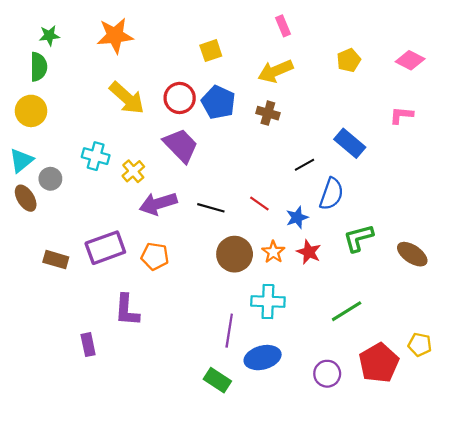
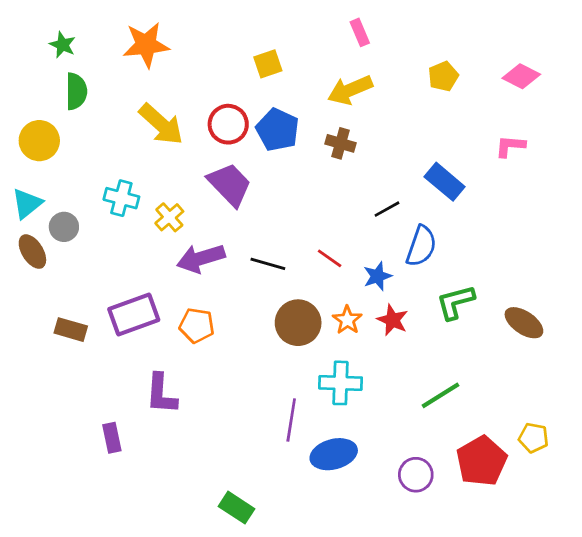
green star: (49, 36) -> (63, 45), turned 30
green semicircle: (39, 67) -> (76, 91), moved
green rectangle: (217, 380) -> (236, 508), moved

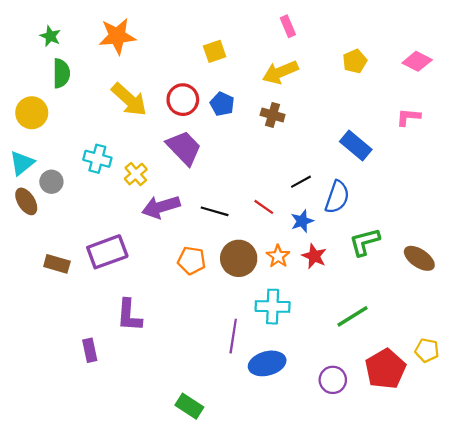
blue pentagon: (278, 130) -> (222, 104), size x0.7
black line: (387, 209) -> (301, 182), moved
orange pentagon: (197, 325) -> (192, 261), moved

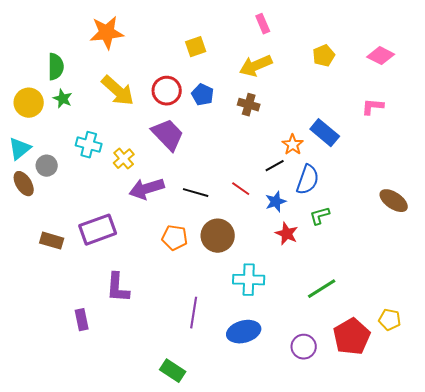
green star: (50, 36) -> (63, 99), moved
green L-shape: (365, 242) -> (320, 216), moved, size x0.7
orange star: (278, 256) -> (293, 145), moved
brown ellipse: (419, 258) -> (394, 201), moved
purple line: (233, 336) -> (194, 313), moved

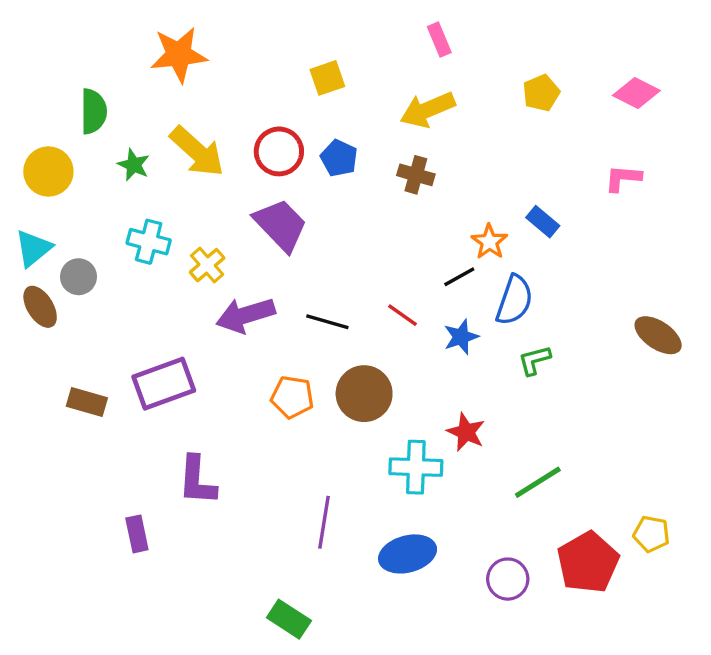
green star: (63, 99) -> (134, 165), moved
blue rectangle: (325, 133) -> (543, 222), size x0.7
red star: (287, 234) -> (466, 432), moved

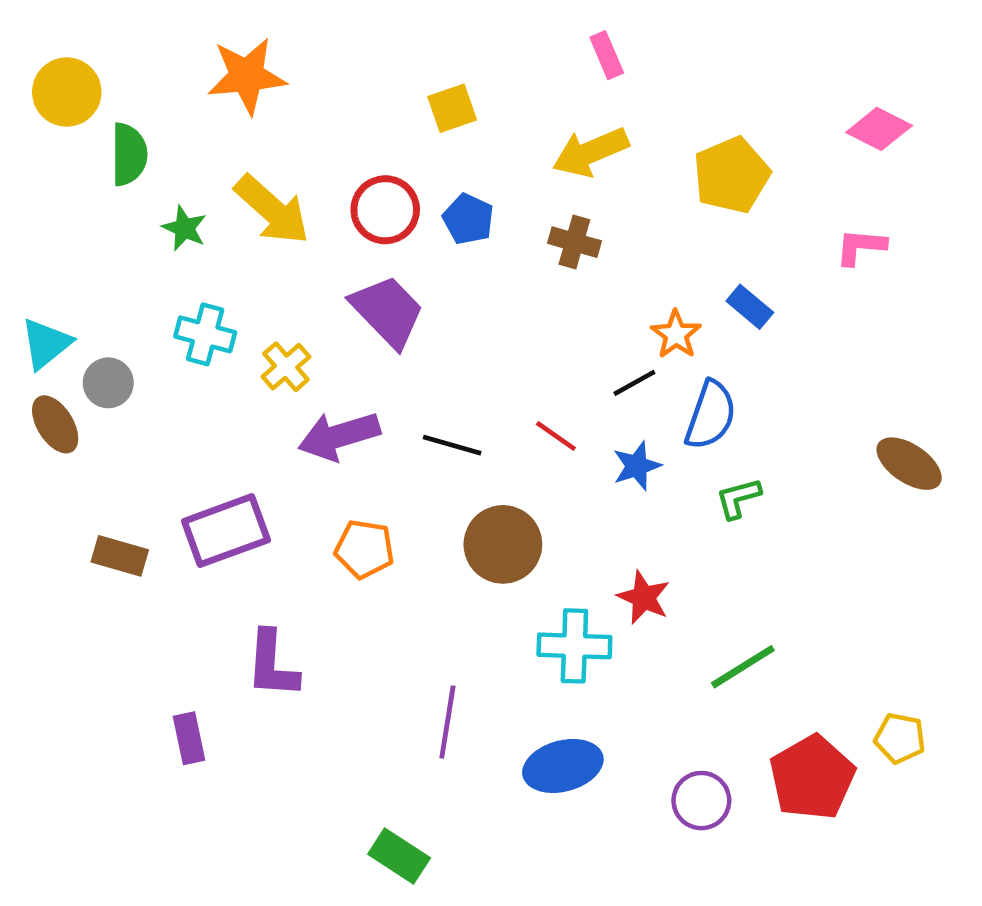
yellow pentagon: (541, 93) -> (731, 175), moved, size x1.5
yellow circle: (48, 172) -> (67, 92), moved
orange pentagon: (292, 397) -> (364, 549), moved

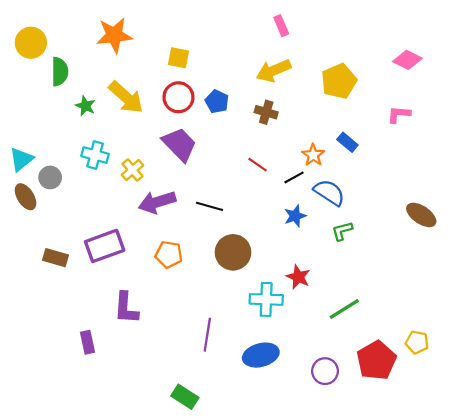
yellow square: (452, 108) -> (178, 58), moved, turned 30
blue semicircle: (711, 415) -> (329, 192), turned -76
red line: (556, 436) -> (258, 165), moved

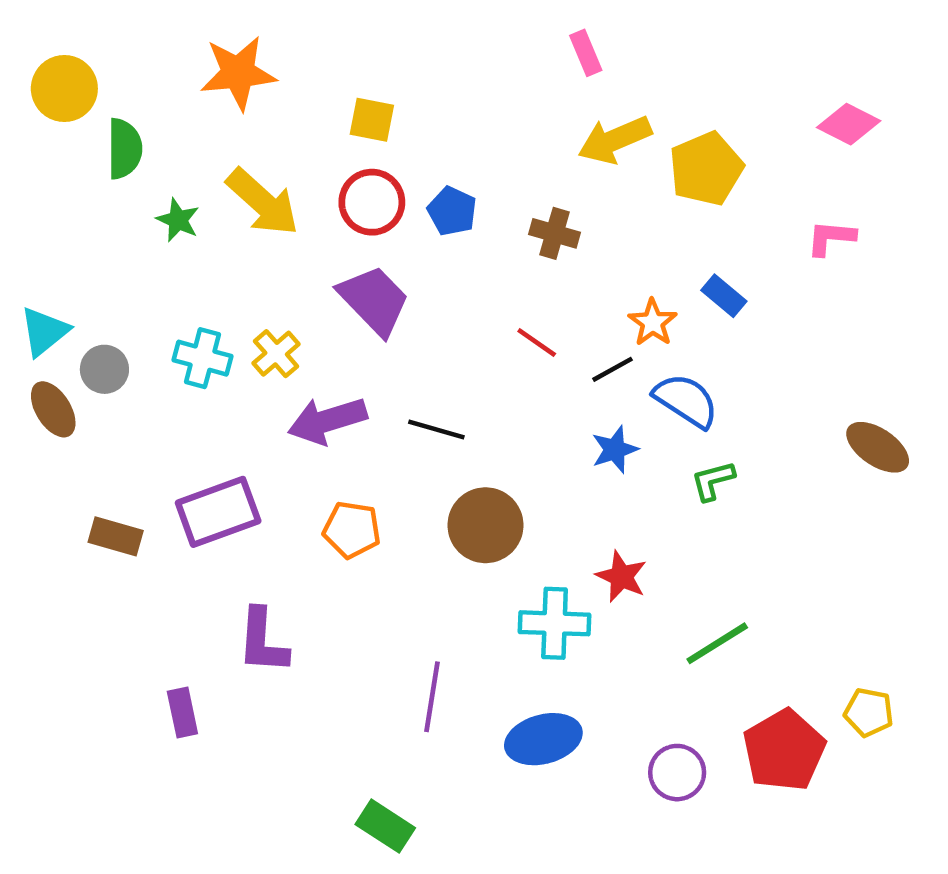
yellow arrow: (274, 71) -> (615, 140), moved
cyan cross: (95, 155) -> (202, 358), moved

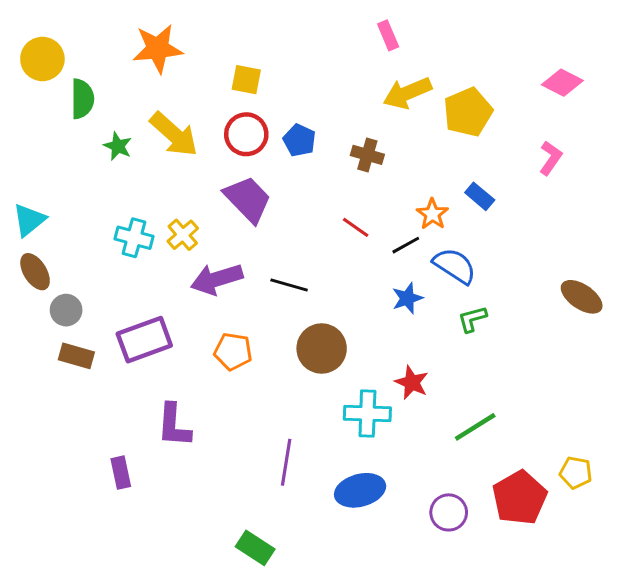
pink L-shape: (831, 238) -> (551, 158), turned 120
gray circle: (104, 369) -> (66, 310), moved

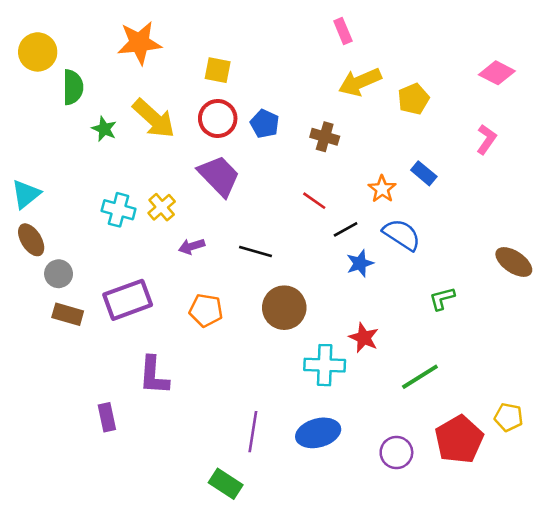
yellow pentagon: (468, 112) -> (413, 99), size x0.7
black line: (406, 245) -> (346, 229), moved
purple arrow: (217, 279) -> (192, 246), size x0.6
green L-shape: (472, 319) -> (442, 299), moved
purple line: (286, 462) -> (253, 432), moved

